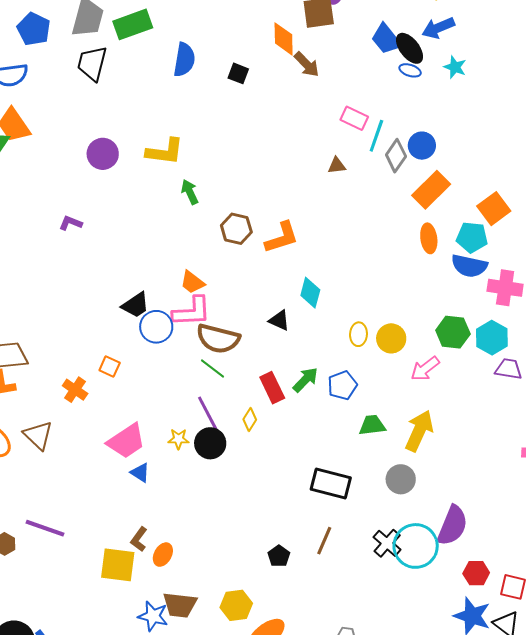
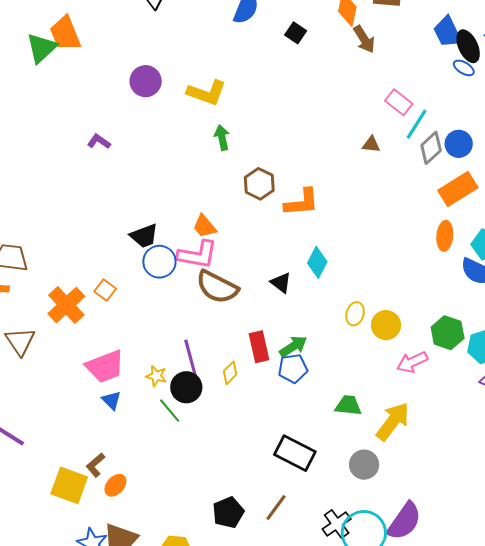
green line: (212, 368) -> (170, 411), moved
blue pentagon: (342, 385) -> (293, 368), moved
orange cross: (75, 390) -> (66, 305), size x1.5
black pentagon: (279, 556) -> (228, 512), size x1.4

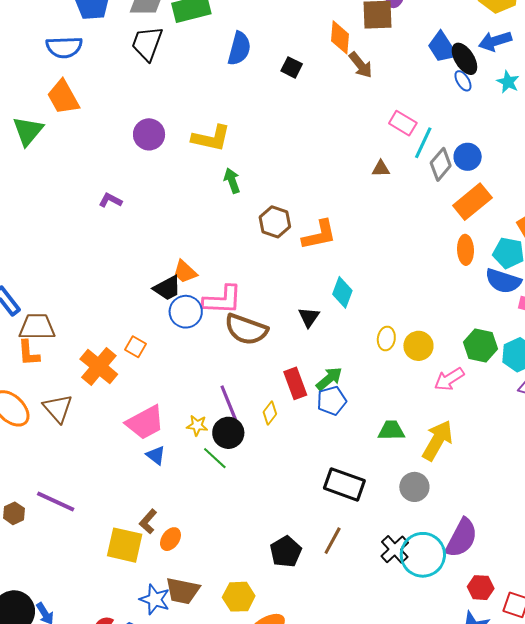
green triangle: (42, 48) -> (28, 131), moved
blue ellipse: (464, 68) -> (463, 81), turned 35
orange trapezoid: (204, 226) -> (185, 272), moved
black triangle: (281, 283) -> (309, 317), turned 35

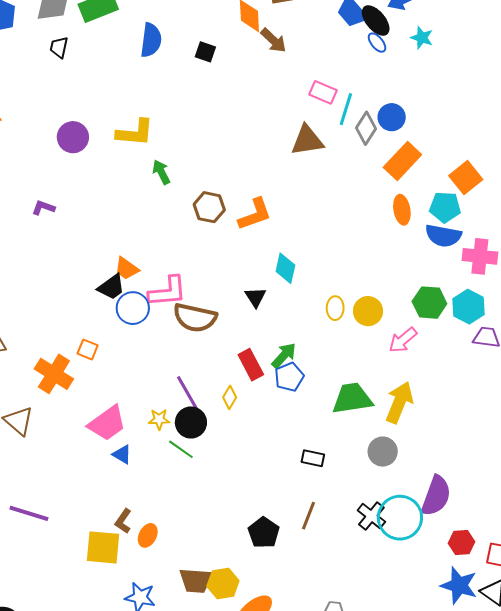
black trapezoid: (147, 43) -> (59, 47), size x0.6
brown triangle: (381, 169) -> (307, 140), size x1.8
green trapezoid: (391, 430) -> (352, 399), size x1.5
black rectangle: (344, 484) -> (313, 458), size x0.6
brown trapezoid: (183, 591) -> (196, 581), moved

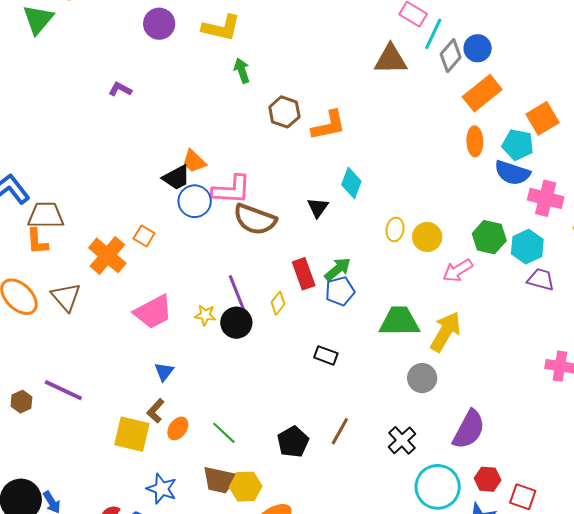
green line: (181, 449) -> (224, 433), moved
blue triangle: (122, 454) -> (164, 372), moved, turned 30
black rectangle: (313, 458) -> (326, 355), moved
cyan circle: (400, 518) -> (438, 487), moved

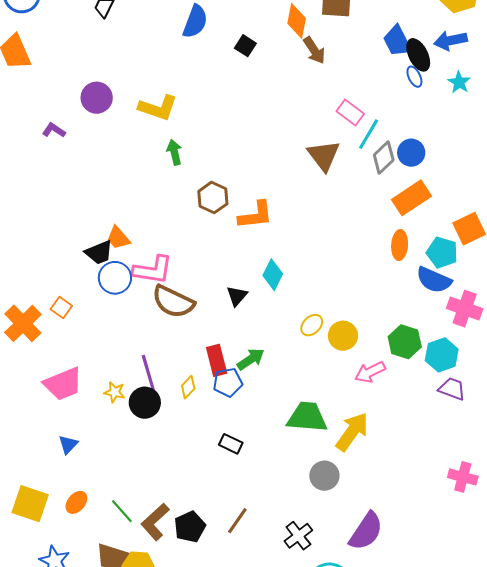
brown triangle: (391, 59) -> (324, 155), turned 48
purple L-shape: (120, 89) -> (54, 130), moved
yellow ellipse: (395, 229) -> (312, 325), turned 30
blue pentagon: (340, 291) -> (228, 382), moved
brown L-shape: (156, 411) -> (155, 522), moved, size x1.5

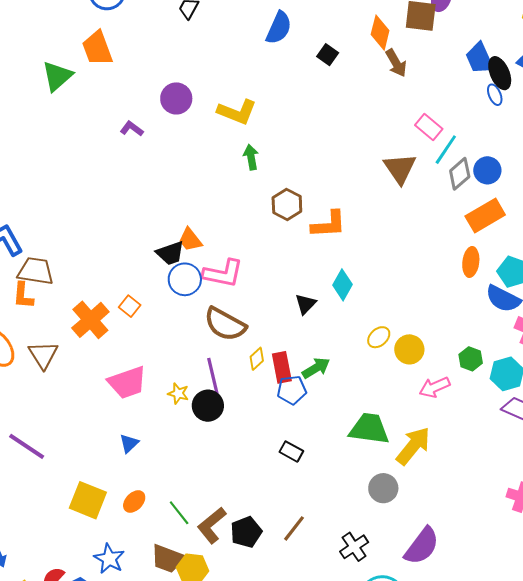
brown semicircle: (173, 302) -> (225, 324), moved
green hexagon: (405, 342) -> (471, 359), size x0.7
yellow diamond: (188, 387) -> (257, 359), moved

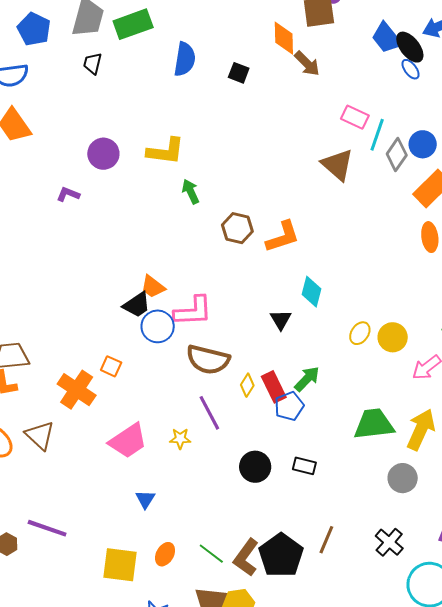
black circle: (208, 406) -> (255, 467), moved
black pentagon: (246, 532) -> (281, 555), size x1.4

